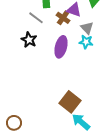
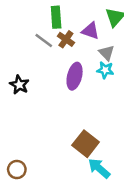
brown cross: (63, 18) -> (66, 39), moved
black star: (29, 40) -> (19, 85), moved

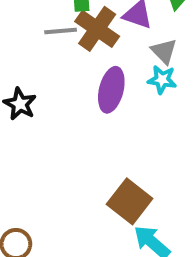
brown cross: (66, 39) -> (97, 29), size x1.5
gray line: (44, 41) -> (61, 31), turned -42

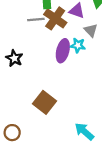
cyan star: (162, 80) -> (78, 45), moved
brown square: (130, 201) -> (44, 102), moved

